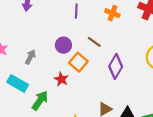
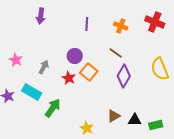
brown line: (94, 42) -> (116, 53), moved
red star: (61, 79) -> (69, 78), moved

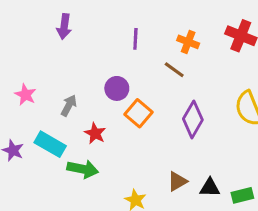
brown line: (116, 53) -> (174, 70), moved
red star: (69, 78) -> (95, 133), moved
green arrow: (53, 108) -> (83, 169), turned 66

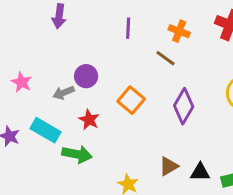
purple circle: (117, 88) -> (86, 76), moved
gray arrow: (69, 105) -> (64, 93), turned -140

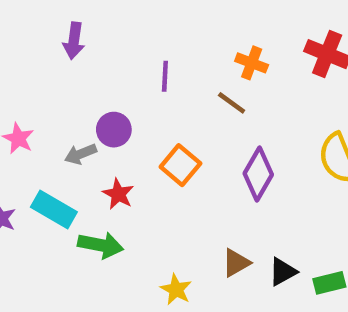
purple line: (128, 28) -> (165, 76), moved
black triangle: (200, 172) -> (283, 272), turned -30

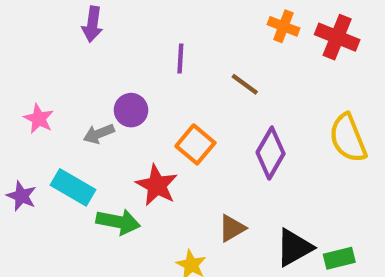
orange cross: (252, 63) -> (283, 26), moved
red star: (118, 194) -> (157, 185), moved, size x1.4
brown triangle: (236, 263) -> (232, 228), moved
black triangle: (283, 272) -> (294, 248), size x1.4

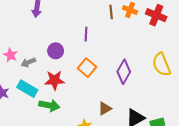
purple line: (180, 59) -> (86, 34), moved
brown line: (245, 84) -> (111, 12), moved, turned 48
gray arrow: (99, 134) -> (28, 62), moved
red star: (157, 185) -> (55, 80), moved, turned -30

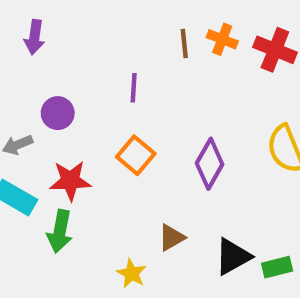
purple circle: (56, 51) -> (58, 113), moved
green arrow: (49, 105) -> (60, 231), turned 90

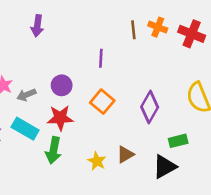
purple circle: (58, 113) -> (62, 85), moved
green rectangle: (277, 267) -> (178, 141), moved
yellow star: (132, 273) -> (97, 161), moved

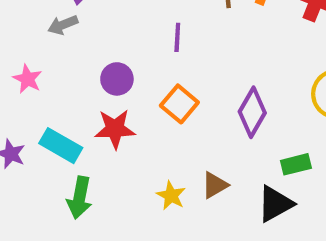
gray arrow: (26, 95) -> (63, 25), moved
green arrow: (53, 150) -> (80, 198), moved

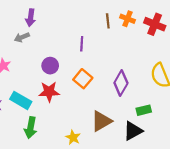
brown triangle: (215, 185) -> (101, 121), size x1.5
yellow star: (171, 196) -> (73, 137), moved

